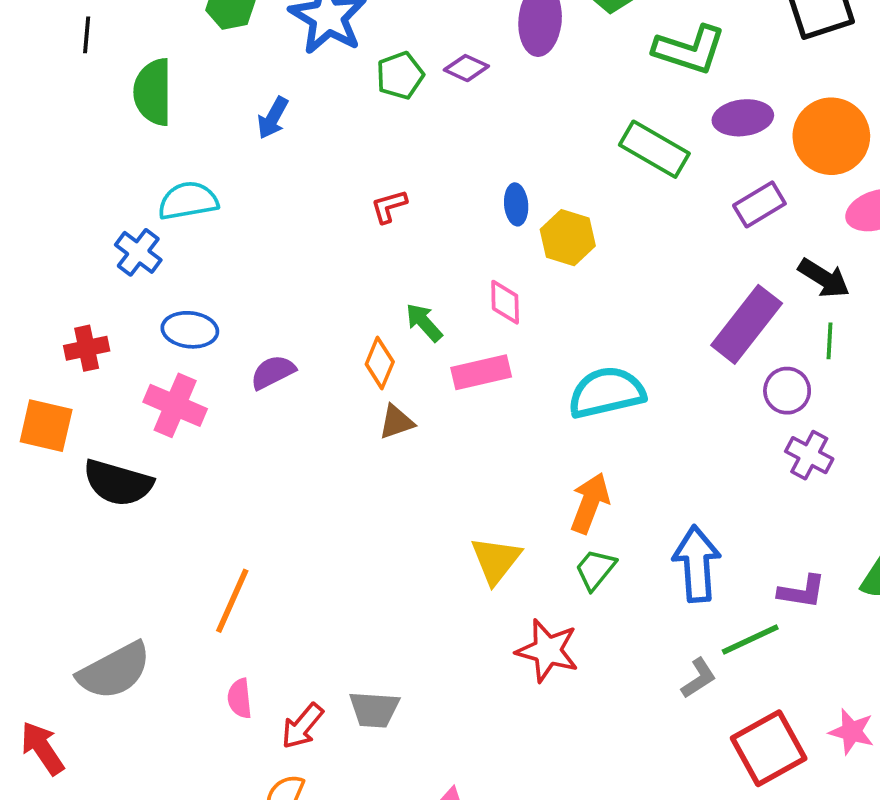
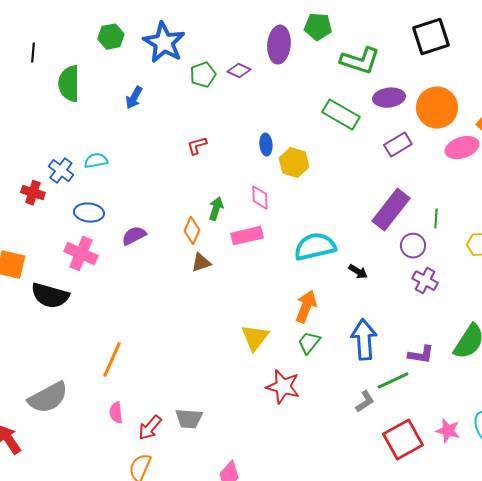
cyan semicircle: (188, 201) -> (96, 161), moved, size x0.7
black arrow: (824, 278) -> (358, 272), moved, size x0.7
green arrow: (424, 322) -> (216, 209), turned 60
red cross: (87, 348) -> (33, 193), moved, turned 30

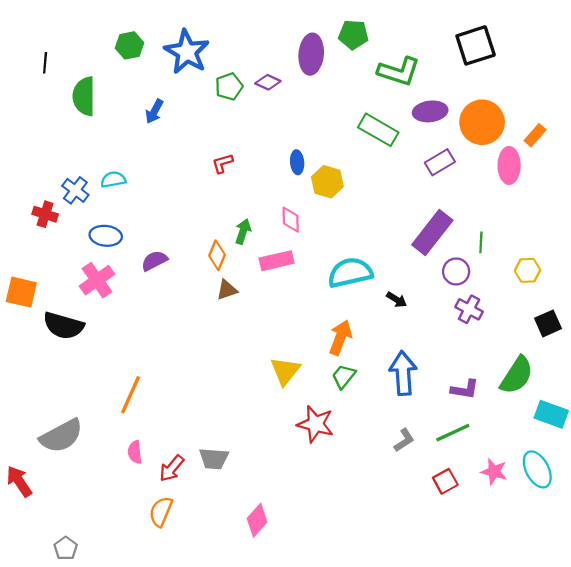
pink ellipse: (462, 148) -> (509, 165), turned -72
pink cross: (81, 254) -> (97, 280), turned 32
green line: (393, 381) -> (453, 433), moved
red square: (403, 440) -> (445, 481), size x0.6

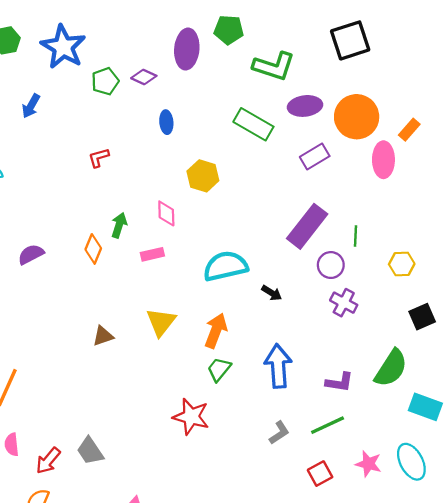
blue ellipse: (297, 162) -> (166, 122), moved
pink rectangle: (277, 261) -> (152, 254), size x0.7
brown triangle: (227, 290) -> (103, 336), moved
yellow triangle: (285, 371) -> (161, 322), moved
gray trapezoid: (214, 459) -> (90, 451), turned 52

